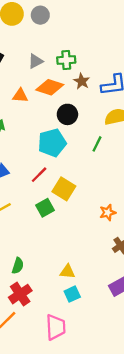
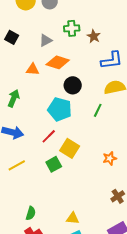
green cross: (66, 60) -> (72, 28), moved
brown star: (82, 81) -> (94, 36), moved
cyan pentagon: (52, 143) -> (60, 109), turned 30
orange star: (108, 212) -> (110, 158), moved

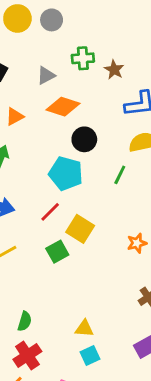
orange triangle: (33, 69) -> (15, 117), moved, turned -32

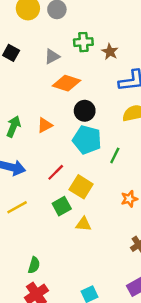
orange triangle: (15, 117) -> (45, 125), moved
cyan pentagon: (66, 173) -> (87, 140), moved
green line: (120, 175) -> (115, 155), moved
yellow triangle: (84, 328) -> (83, 224), moved

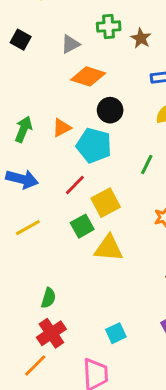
cyan pentagon: (87, 140) -> (94, 145), moved
yellow square: (81, 187) -> (106, 203), turned 30
yellow triangle: (83, 224) -> (109, 248), size x1.5

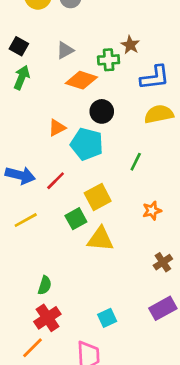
green cross: (109, 27) -> (109, 60), moved
green arrow: (23, 129) -> (22, 77), moved
red line: (75, 185) -> (56, 181), moved

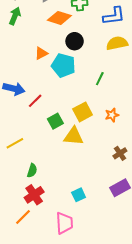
red line: (56, 181) -> (35, 101), moved
yellow square: (98, 197) -> (83, 112), moved
yellow line: (26, 220) -> (15, 143), moved

